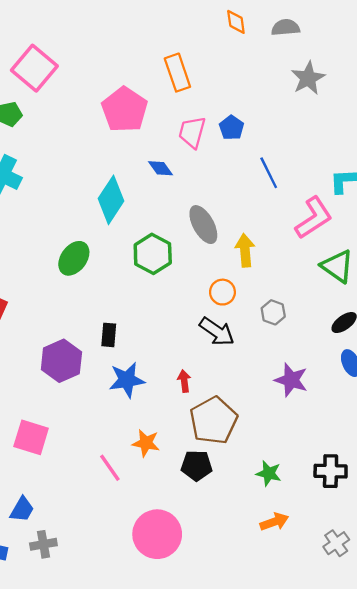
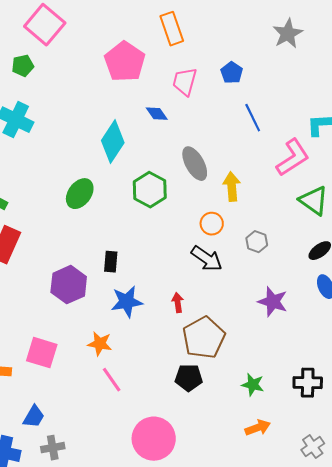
blue pentagon: (231, 128) -> (232, 73), moved
orange star: (146, 443) -> (100, 344), moved

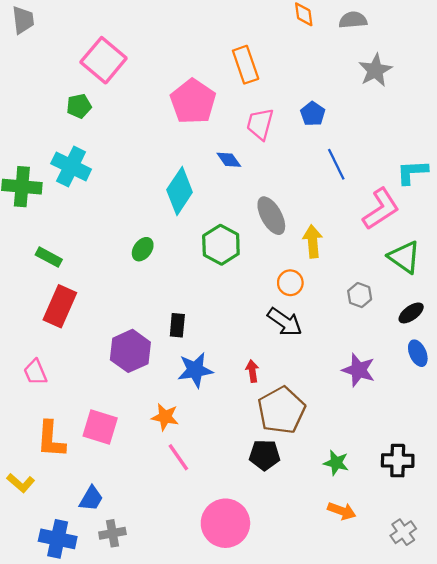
green ellipse: (80, 194) -> (143, 249), size x0.7
gray hexagon: (257, 242) -> (360, 295), moved
orange arrow: (258, 428) -> (342, 511), turned 40

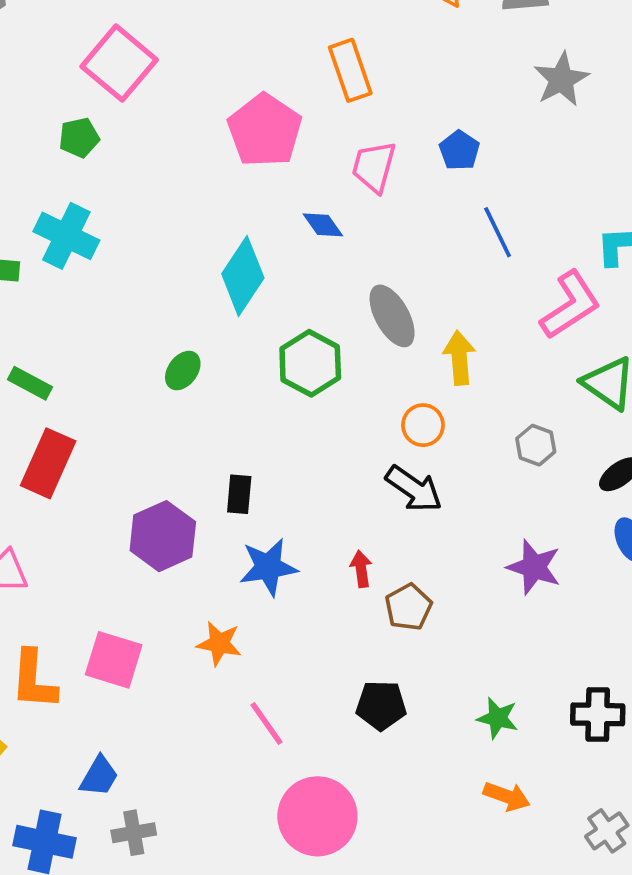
brown pentagon: (281, 410) -> (408, 607), moved, size x0.6
pink line: (178, 457) -> (267, 724), moved

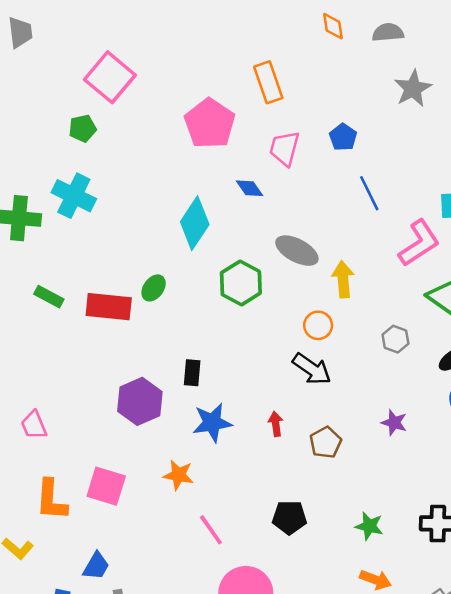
gray ellipse: (392, 316) -> (297, 251), turned -33
red rectangle: (48, 463) -> (109, 307), moved, turned 72
purple star: (534, 567) -> (394, 423), size x0.7
brown pentagon: (408, 607) -> (326, 443), moved

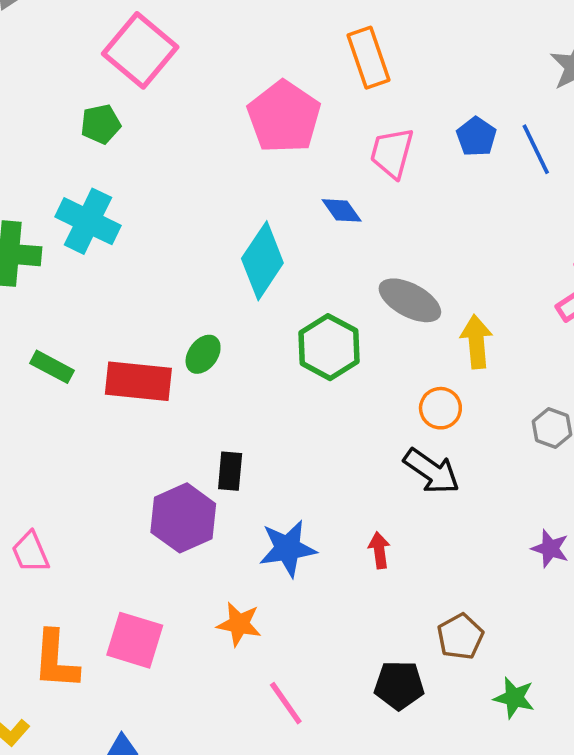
blue line: (369, 193) -> (536, 149), moved
black rectangle: (192, 373) -> (230, 471), moved
brown pentagon: (326, 443) -> (460, 637), moved

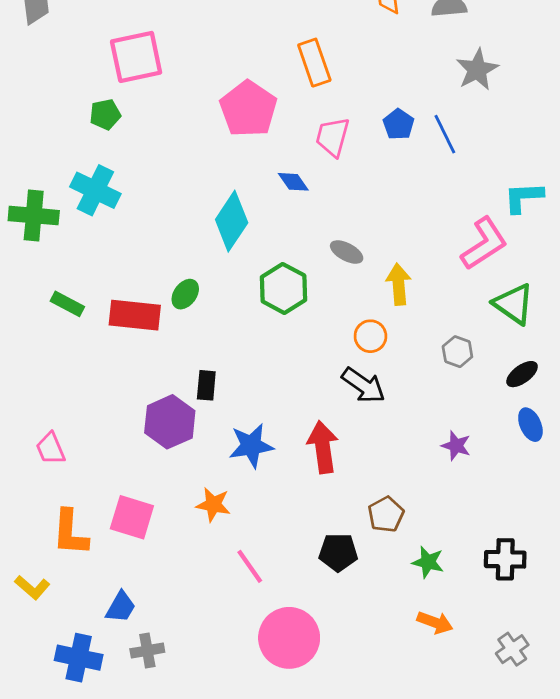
pink square: (140, 50) -> (136, 57), turned 38
gray ellipse: (410, 300) -> (347, 252), size x0.7
red arrow: (379, 550) -> (323, 447), size x1.8

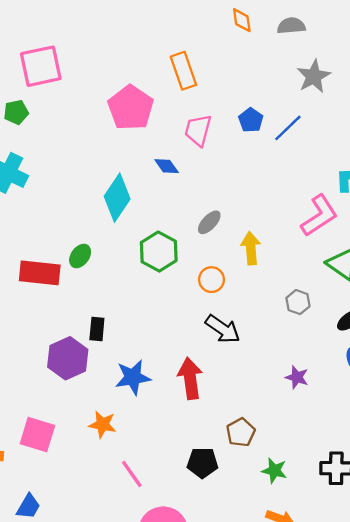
blue line: (445, 134) -> (288, 128), turned 72
gray ellipse: (347, 252) -> (209, 222), turned -75
orange circle: (370, 336) -> (211, 280), moved

